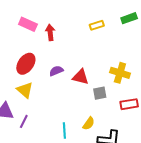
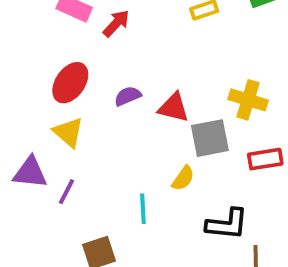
red arrow: (50, 32) -> (116, 23), turned 49
gray square: (100, 93) -> (210, 138), size x1.5
yellow semicircle: (89, 123) -> (183, 178), moved

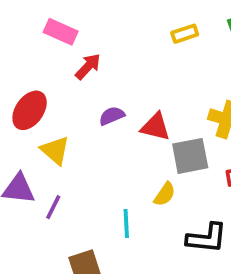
red arrow: (116, 23) -> (88, 66), moved
red ellipse: (70, 83) -> (30, 110), moved

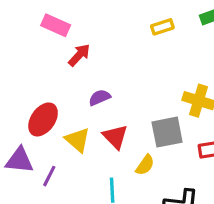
red ellipse: (30, 110) -> (43, 119), moved
red triangle: (156, 127) -> (115, 137), moved, turned 32
yellow triangle: (55, 150) -> (78, 140), moved

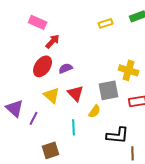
red ellipse: (43, 119) -> (43, 66), moved
purple triangle: (19, 160) -> (15, 108), turned 36

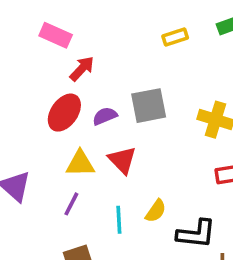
gray square: (109, 90) -> (149, 106), moved
yellow triangle: (52, 95) -> (80, 164), turned -42
yellow semicircle: (95, 111) -> (156, 211), moved
purple line: (34, 118) -> (71, 204), moved

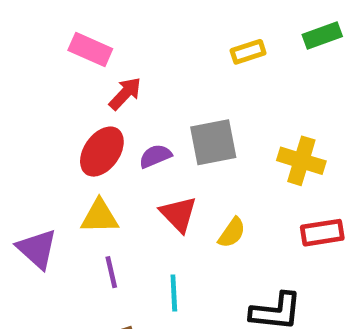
yellow triangle: (80, 164) -> (100, 216), moved
purple line: (71, 204) -> (111, 272), turned -40
yellow semicircle: (156, 211) -> (232, 233), moved

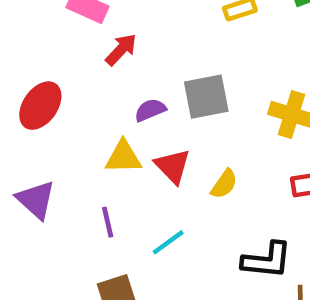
red ellipse: (102, 152) -> (40, 106), moved
yellow triangle: (100, 216) -> (123, 157), moved
cyan line: (174, 293) -> (168, 242), turned 57

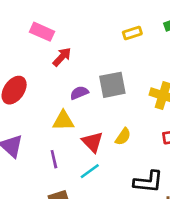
red triangle: (173, 166) -> (92, 142), moved

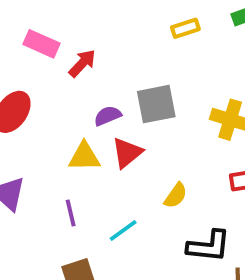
pink rectangle: (42, 32) -> (41, 44), moved
yellow semicircle: (123, 137) -> (176, 196), moved
red triangle: (92, 142) -> (127, 153), moved, turned 35

